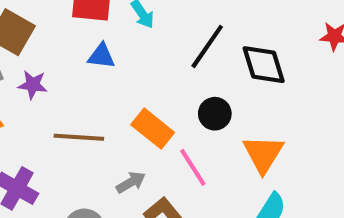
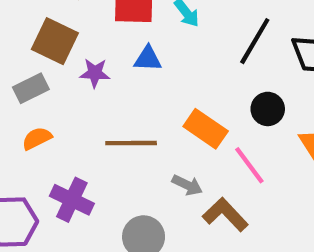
purple star: (33, 85) -> (95, 73), moved
gray arrow: (131, 182) -> (187, 185), turned 60

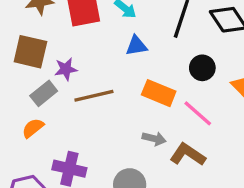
blue triangle: (148, 59) -> (136, 46), moved
gray rectangle: (31, 88) -> (44, 93), moved
brown line: (131, 143) -> (94, 96), moved

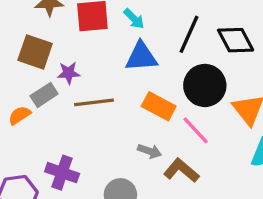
blue triangle: (136, 46) -> (141, 57), size x1.5
black circle: (202, 68) -> (205, 85), size x1.6
orange semicircle: (33, 128) -> (20, 115), moved

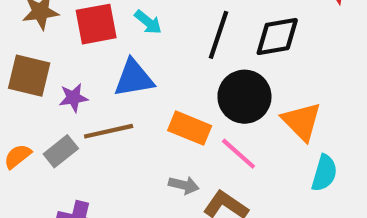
black diamond: (236, 40) -> (277, 37), turned -66
blue triangle: (141, 57) -> (134, 78), moved
gray rectangle: (44, 95) -> (61, 151), moved

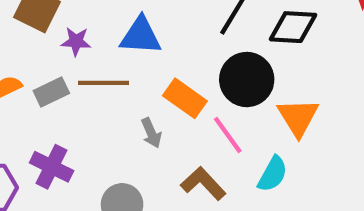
cyan semicircle: (324, 173) -> (273, 174), moved
gray arrow: (184, 185) -> (151, 133), moved, turned 40

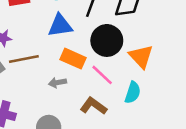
blue triangle: (141, 36) -> (60, 26), moved
gray arrow: (151, 133) -> (57, 83), turned 114

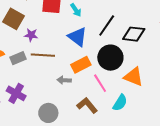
blue triangle: (60, 26) -> (77, 37), turned 30
orange triangle: (141, 56) -> (134, 77), turned -40
orange rectangle: (73, 59) -> (81, 65), turned -66

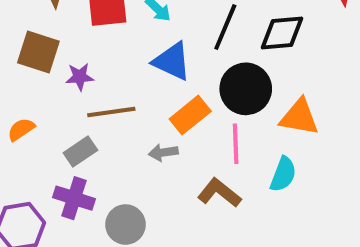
gray rectangle: (18, 58) -> (80, 151), moved
pink line: (100, 83) -> (236, 144), turned 42
gray circle: (48, 113) -> (126, 225), moved

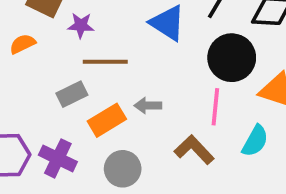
orange rectangle: (190, 115) -> (107, 120), moved
orange semicircle: (21, 129) -> (22, 44), moved
purple cross: (74, 198) -> (58, 158), moved
gray circle: (126, 225) -> (123, 169), moved

